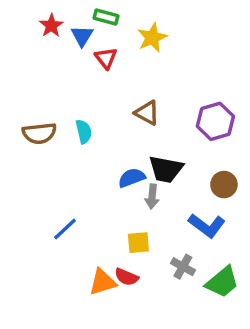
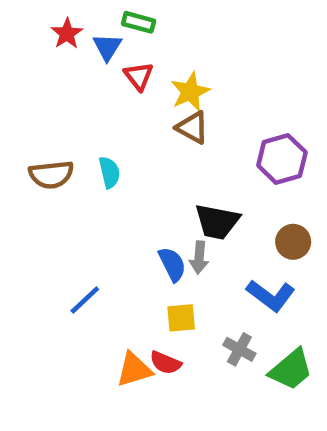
yellow star: (152, 38) -> (190, 92), moved
brown triangle: (147, 113) -> (192, 128), moved
blue semicircle: (132, 178) -> (172, 264), moved, turned 84

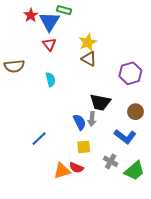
blue triangle: (107, 47) -> (49, 22), size x1.5
red triangle: (139, 76) -> (49, 44), moved
brown semicircle: (51, 175) -> (14, 66), moved

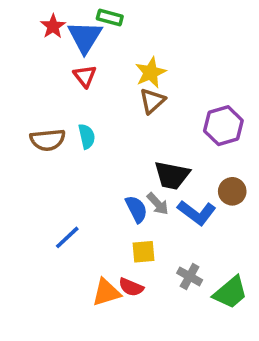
brown triangle: (89, 59) -> (152, 101), turned 49
brown semicircle: (14, 66) -> (48, 140), moved
gray arrow: (92, 119) -> (158, 204), turned -48
blue L-shape: (125, 137) -> (197, 213), moved

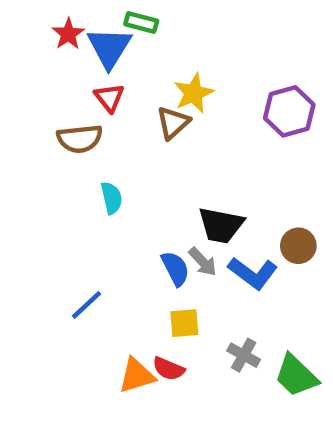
brown triangle: (152, 101) -> (173, 123), moved
purple hexagon: (223, 126) -> (289, 111), moved
cyan semicircle: (87, 136) -> (112, 198), moved
brown semicircle: (48, 140) -> (80, 139), moved
green trapezoid: (230, 292) -> (296, 376), turned 84

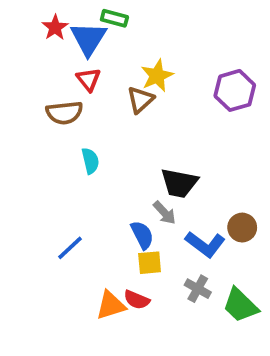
brown circle: (298, 246) -> (242, 228), moved
blue semicircle: (175, 269) -> (142, 235), moved
blue L-shape: (253, 273) -> (205, 244), moved

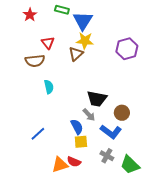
blue triangle: (88, 39) -> (83, 21), moved
yellow star: (157, 76) -> (85, 41), turned 30
brown circle: (242, 228) -> (122, 113), moved

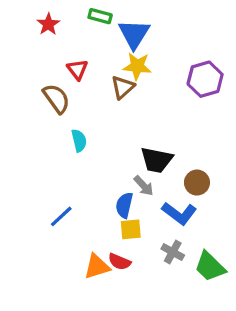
brown semicircle: (35, 61) -> (56, 99), turned -120
blue semicircle: (77, 127) -> (124, 205), turned -140

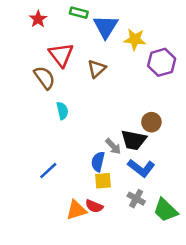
yellow star: (137, 66) -> (135, 39), moved
red triangle: (77, 69) -> (61, 55), size x1.5
black trapezoid: (157, 160) -> (134, 140), moved
brown circle: (197, 183) -> (151, 122), moved

